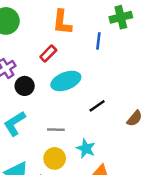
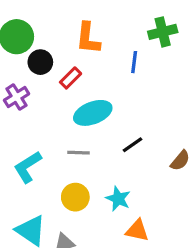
black circle: (25, 86) -> (40, 62), moved
gray line: (56, 130) -> (78, 153), moved
yellow circle: (55, 158) -> (75, 197), moved

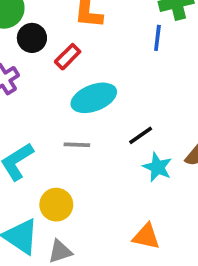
blue line: (134, 62) -> (157, 38), moved
yellow circle: (75, 197) -> (56, 205), moved
cyan star: (118, 199) -> (157, 167), moved

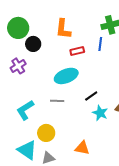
red rectangle: (68, 57) -> (77, 51), moved, turned 32
orange triangle: (146, 236) -> (82, 148), moved

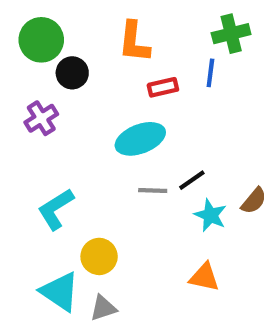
gray line: (57, 101) -> (153, 190), moved
orange triangle: (82, 148) -> (204, 277), moved

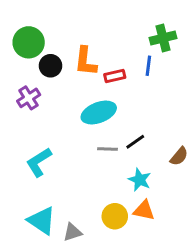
orange L-shape: (134, 42) -> (86, 61), moved
cyan star: (210, 215) -> (140, 180), moved
yellow circle: (99, 256) -> (115, 216), moved

